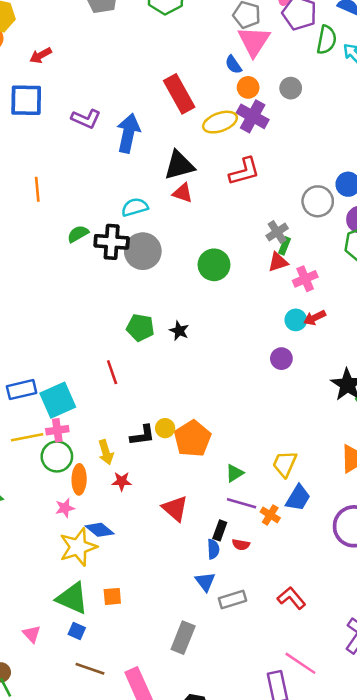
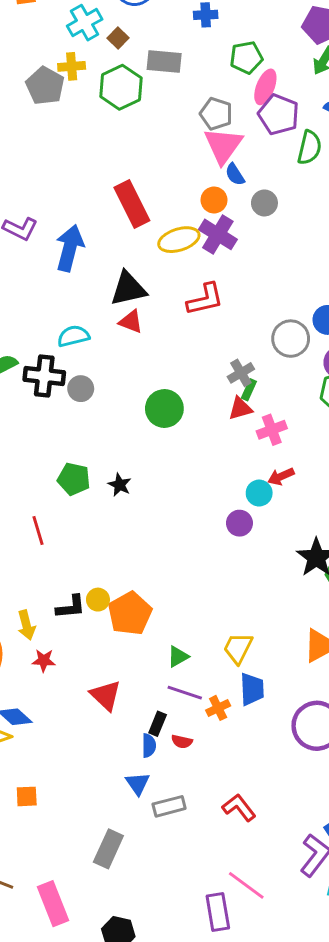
blue semicircle: (233, 65) -> (235, 174), moved
gray circle: (143, 251) -> (81, 389), size x0.6
cyan circle: (296, 320) -> (259, 493), moved
blue trapezoid: (298, 498) -> (252, 689), turned -36
orange cross: (270, 515) -> (218, 708), turned 30

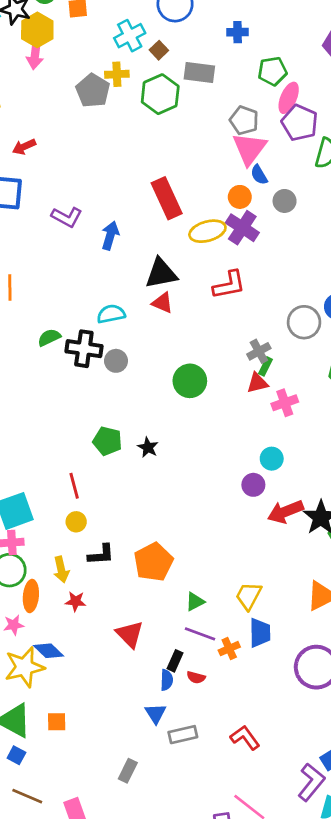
blue arrow: (70, 248) -> (110, 236), size x0.7
red arrow: (281, 476) -> (285, 512), moved, size x1.5
yellow circle: (98, 600) -> (76, 522), moved
gray rectangle: (108, 849) -> (128, 771), size x0.7

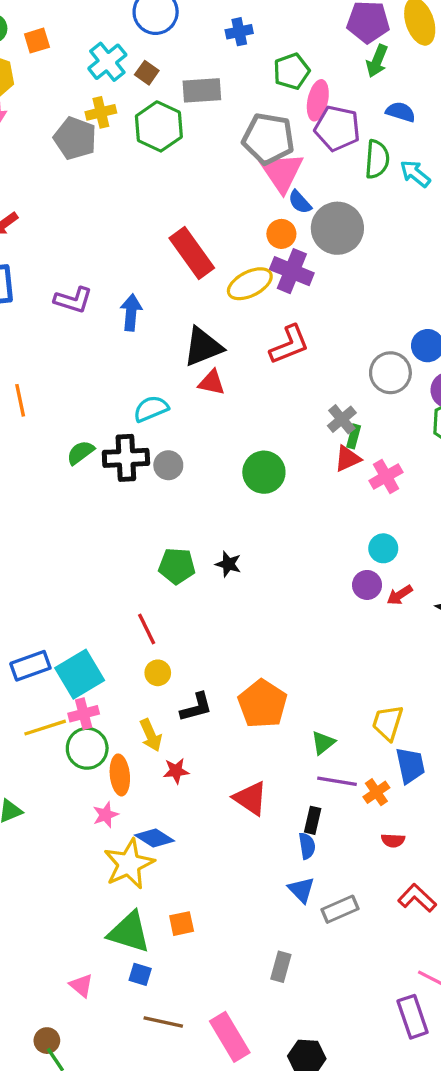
gray pentagon: (244, 120) -> (268, 139), size x1.4
gray circle: (285, 201) -> (337, 228), size x1.8
red arrow: (285, 512) -> (400, 595), moved, size x0.6
red semicircle: (196, 677) -> (393, 840), moved

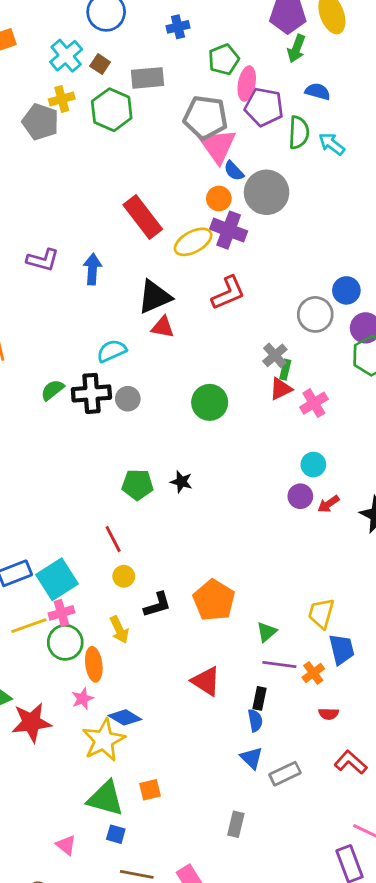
red star: (176, 771) -> (31, 722), moved, size x1.8

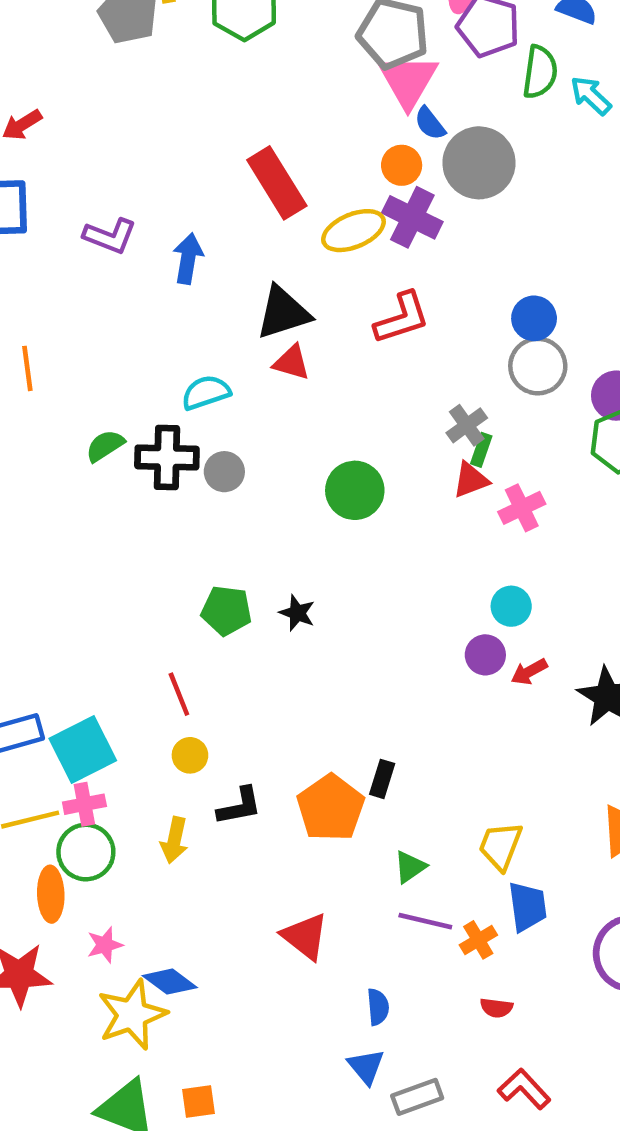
blue circle: (346, 290) -> (534, 318), moved
yellow arrow: (119, 630) -> (174, 840), turned 32
orange ellipse: (94, 664) -> (51, 894), moved
black rectangle: (260, 698) -> (382, 779), moved

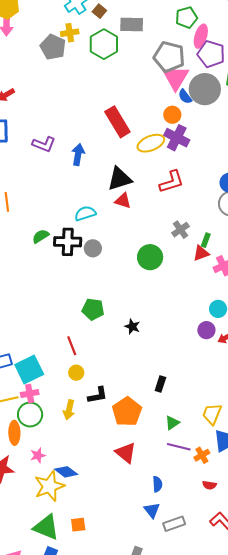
gray circle: (479, 163) -> (205, 89), moved
gray cross: (467, 425) -> (181, 230), moved
black star: (297, 613) -> (132, 327), moved
orange pentagon: (331, 808) -> (127, 412), moved

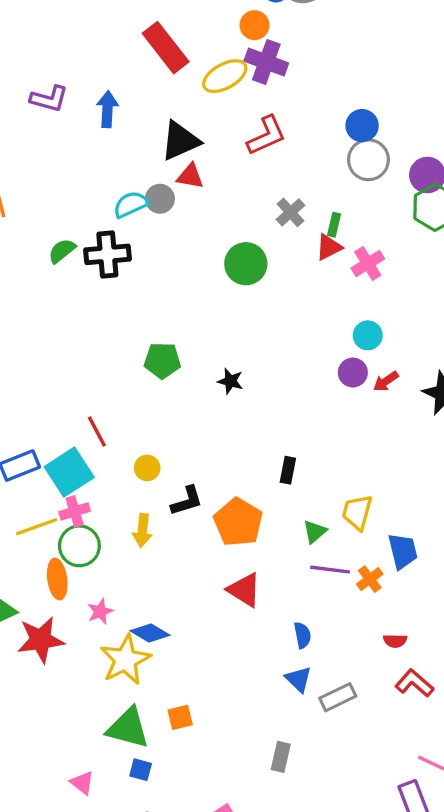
gray circle: (93, 248) -> (160, 199), moved
red line: (72, 346) -> (97, 431), moved
yellow trapezoid: (212, 414) -> (357, 512), moved
red semicircle: (209, 485) -> (395, 641), moved

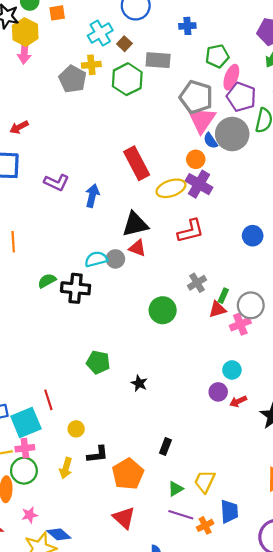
gray circle: (368, 160) -> (251, 305), moved

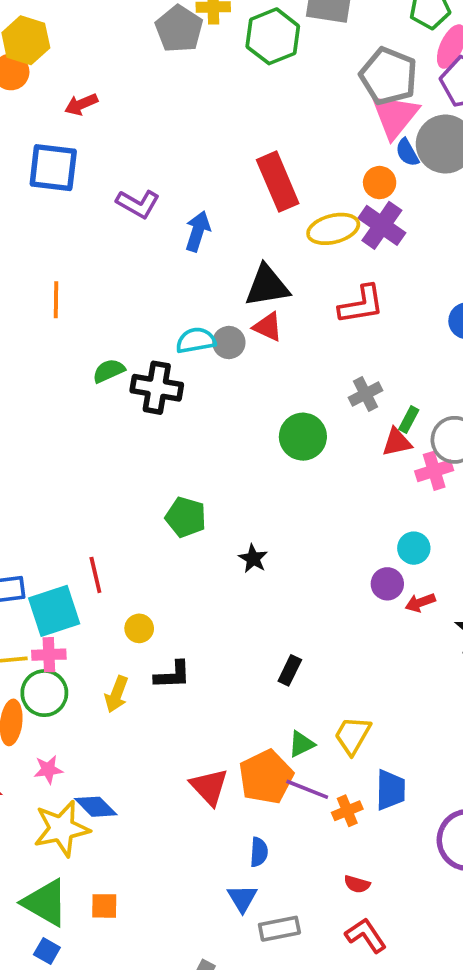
orange pentagon: (128, 474) -> (266, 777), moved

